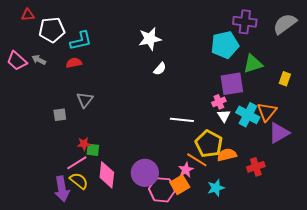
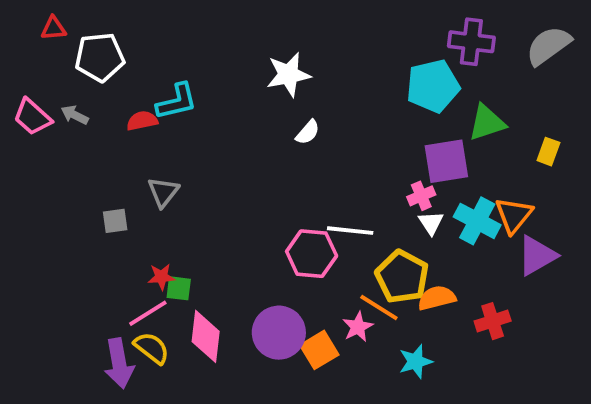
cyan L-shape: (81, 41) -> (177, 101), moved
orange square: (180, 185) -> (319, 350), moved
pink hexagon: (162, 190) -> (312, 254), moved

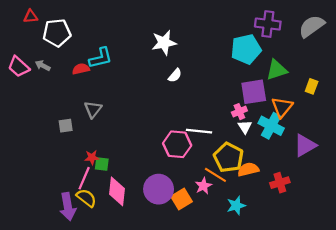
orange triangle: (514, 215) -> (282, 107), moved
pink line: (148, 313) -> (84, 178), turned -35

